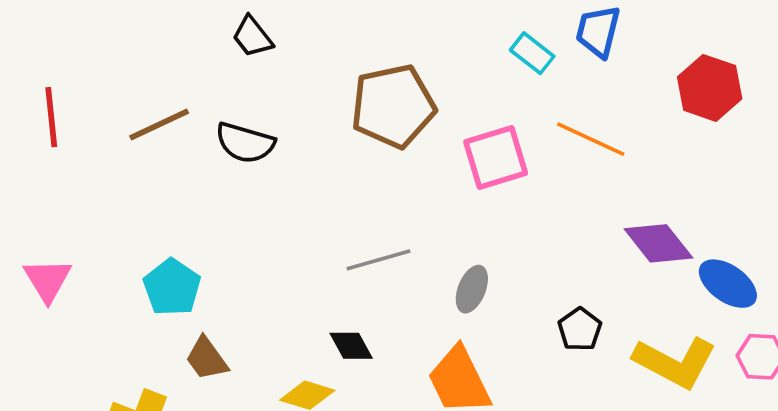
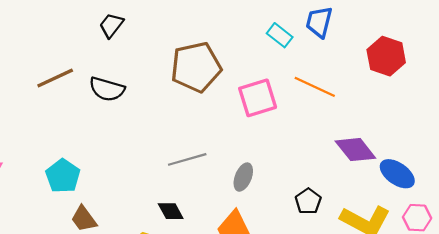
black trapezoid: (252, 37) -> (111, 25), turned 76

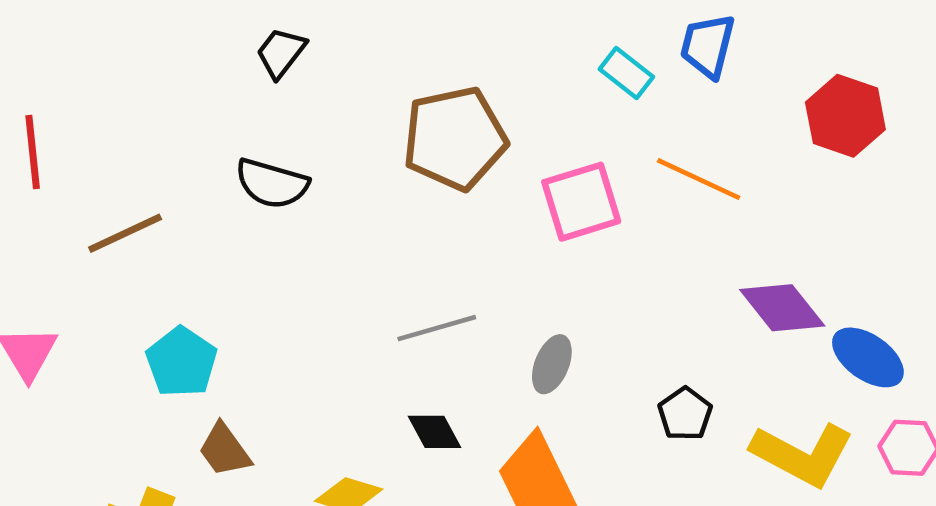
brown line: (55, 78) -> (125, 233), moved
black diamond: (171, 211) -> (434, 432), moved

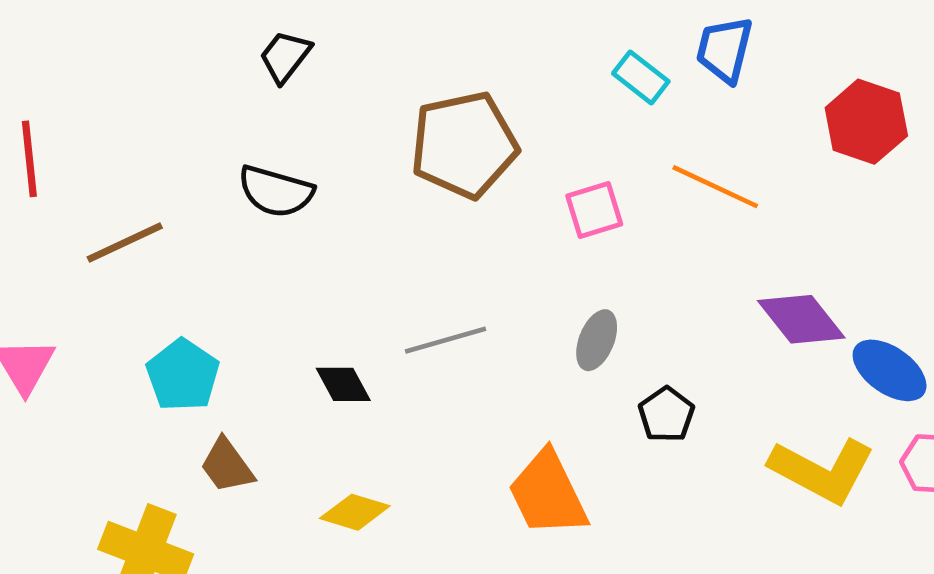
pink square: (581, 202) -> (594, 210), size x0.7
gray ellipse: (552, 364) -> (597, 340), moved
black pentagon: (685, 414) -> (666, 415), moved
black diamond: (434, 432) -> (343, 384), moved

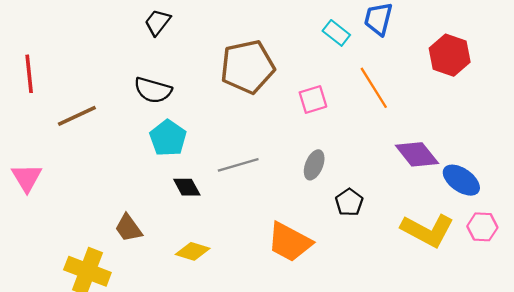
orange line: (715, 187) -> (374, 88), turned 33
cyan pentagon: (183, 375) -> (168, 138), moved
orange trapezoid: (548, 494) -> (290, 242), turned -36

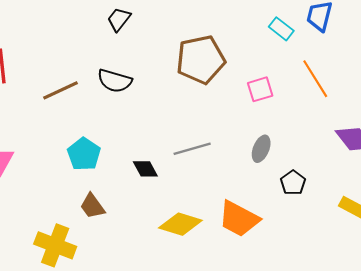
brown line: (77, 116) -> (61, 90), moved
cyan pentagon: (168, 138) -> (84, 154), moved
yellow diamond: (193, 251) -> (180, 224), moved, size x1.4

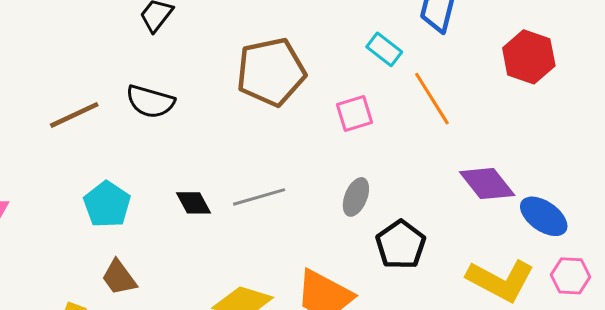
cyan rectangle: (281, 29) -> (384, 49), moved
black diamond: (145, 169) -> (193, 203), moved
black pentagon: (293, 183) -> (401, 245), size x1.4

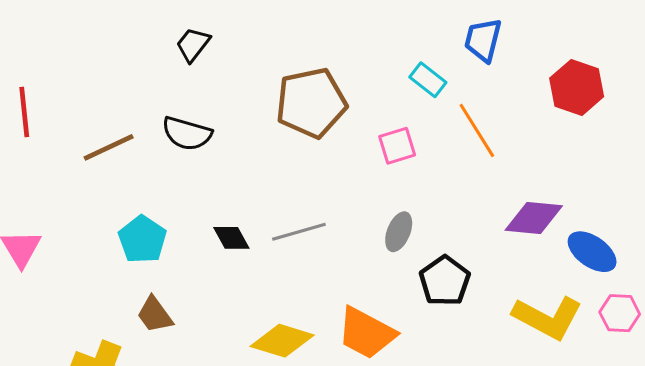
purple diamond: (487, 184) -> (534, 218), turned -46

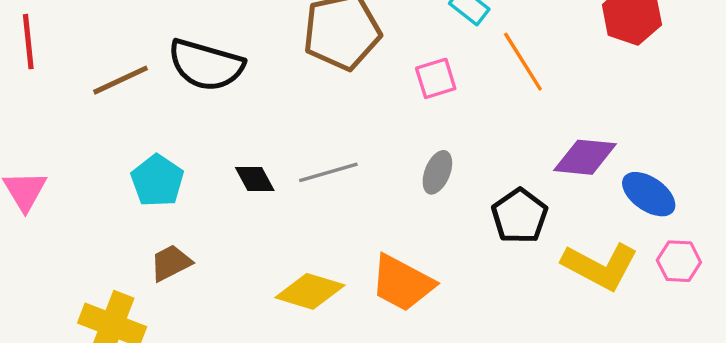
black semicircle: (187, 134) -> (206, 65), size x1.4
black pentagon: (445, 281) -> (520, 216), moved
brown trapezoid: (155, 315) -> (171, 263), turned 99

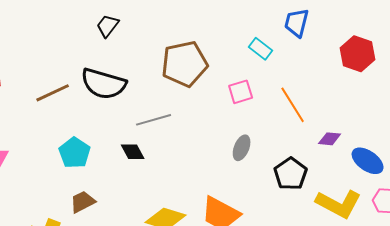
orange line: (523, 62) -> (293, 105), moved
purple diamond: (585, 157) -> (330, 139), size x0.6
gray line: (328, 172) -> (154, 120), moved

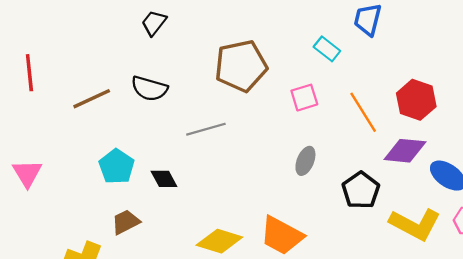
red hexagon: (358, 54) -> (416, 100), moved
black semicircle: (104, 84) -> (149, 88), size x0.7
purple diamond: (330, 139) -> (405, 151), size x1.6
black diamond: (133, 152) -> (164, 179), moved

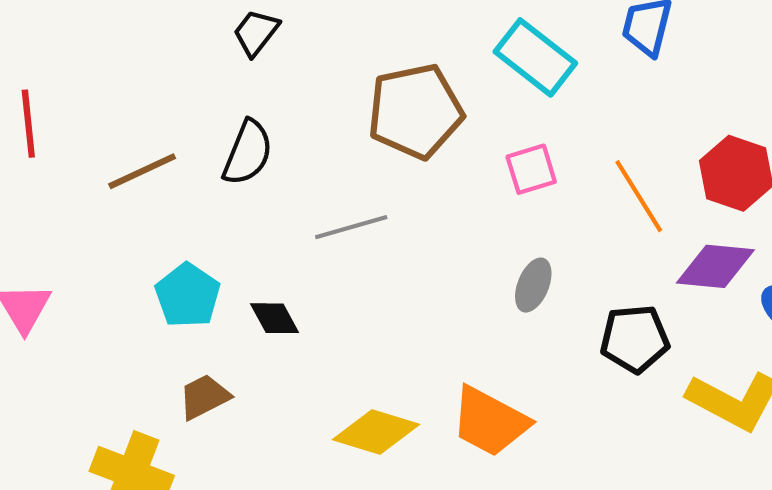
cyan rectangle: (327, 49) -> (535, 57), moved, size x1.6
black semicircle: (149, 88) -> (248, 153), turned -84
black pentagon: (361, 190) -> (635, 339), turned 30

